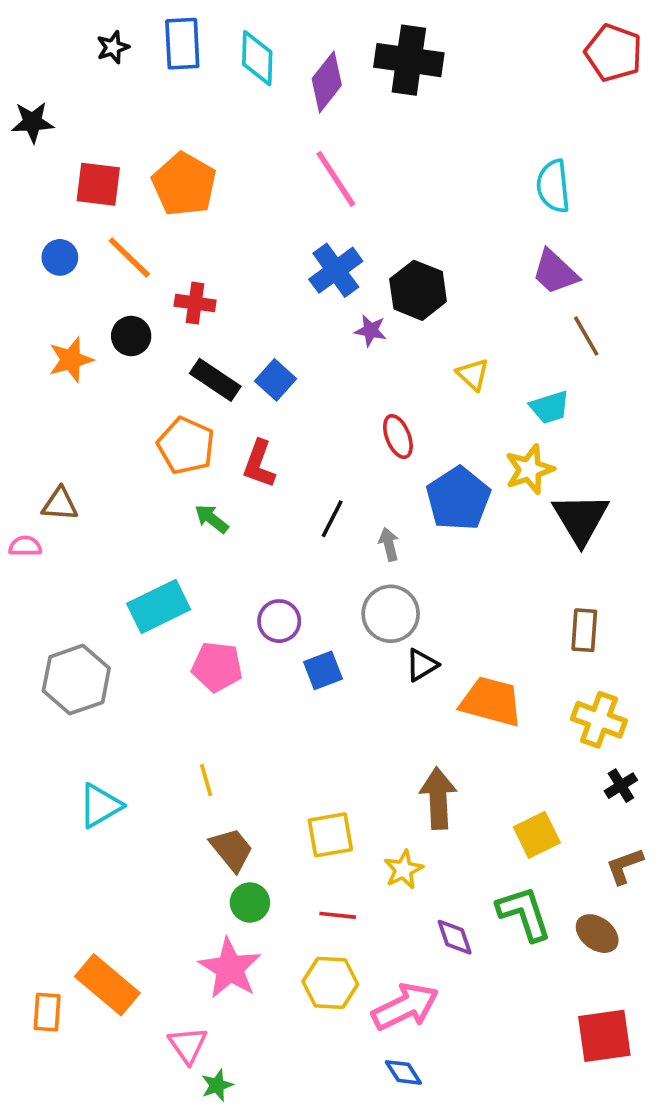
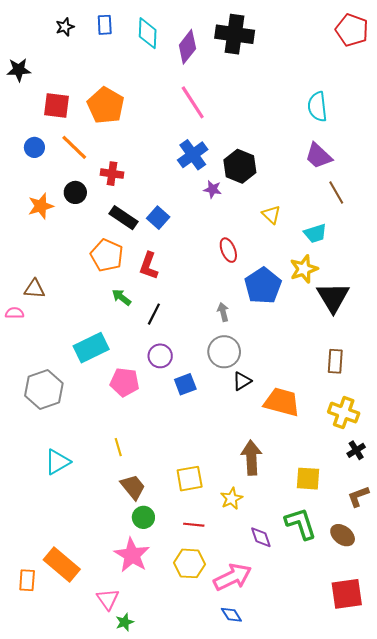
blue rectangle: (182, 44) -> (105, 25), size x0.7
black line: (332, 519) -> (154, 314), moved
yellow square: (537, 835) -> (308, 479), turned 30

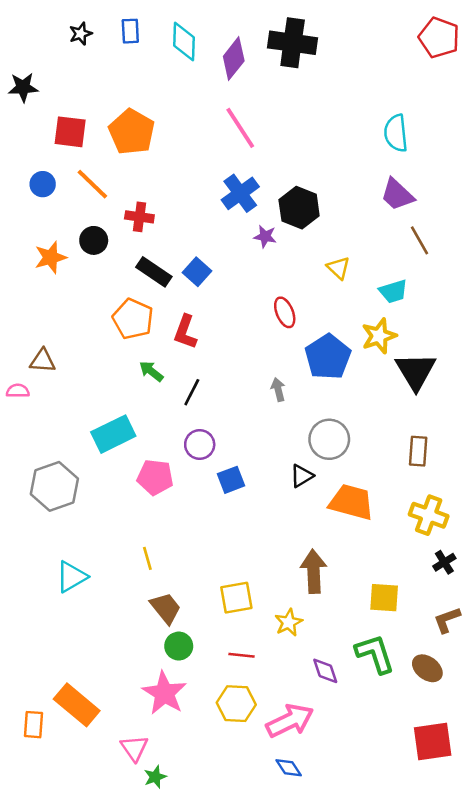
gray circle: (224, 352) -> (329, 439), moved

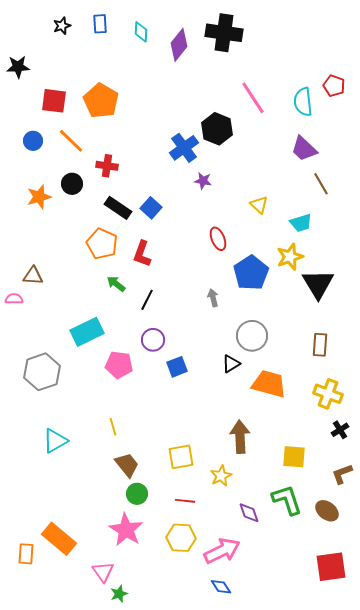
red pentagon: (439, 38) -> (334, 86), moved, size x0.7
cyan diamond: (184, 42) -> (141, 32), size x0.7
pink line: (240, 128) -> (253, 98), moved
black hexagon: (299, 208) -> (217, 129), moved

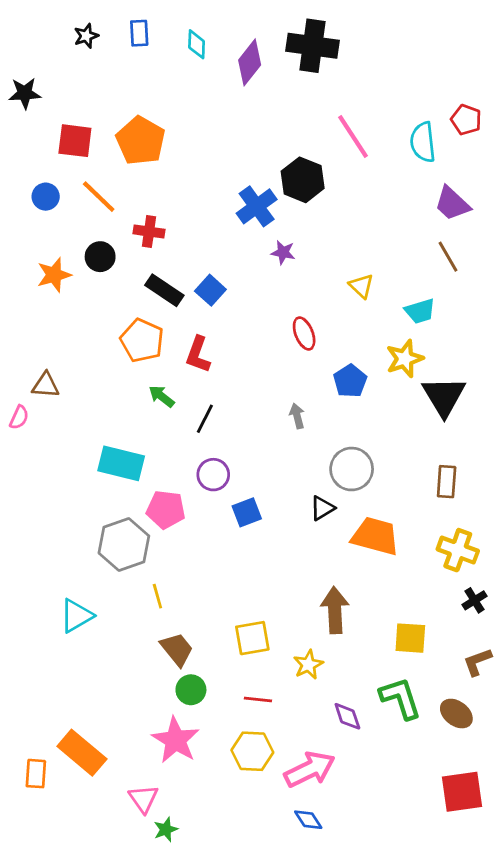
purple trapezoid: (304, 149) -> (452, 204), moved
blue pentagon: (251, 273) -> (350, 381), size x0.7
pink semicircle: (14, 299) -> (19, 417), turned 114
cyan rectangle: (87, 332) -> (121, 463), turned 40
gray hexagon: (42, 372) -> (124, 544), moved

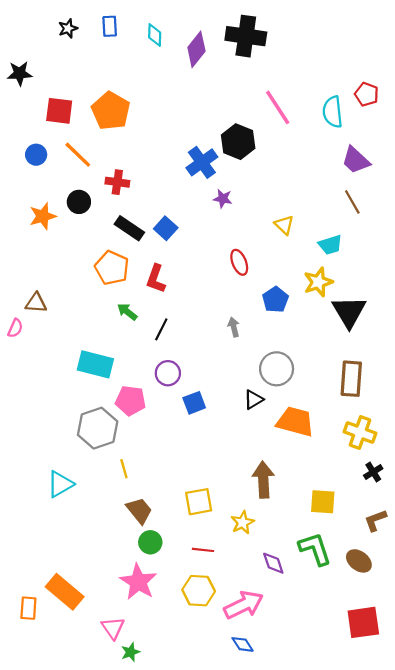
brown rectangle: (447, 482) -> (351, 379), size x1.4

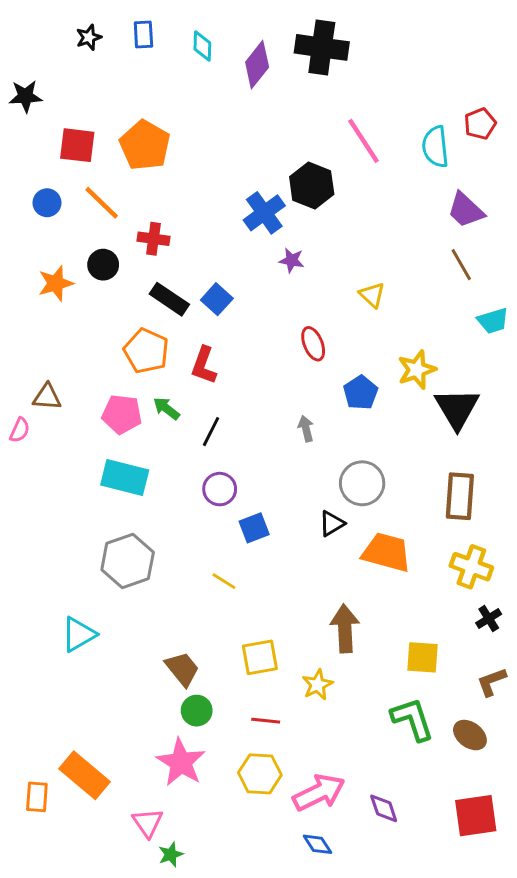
red pentagon: (367, 94) -> (480, 124), turned 30
cyan trapezoid: (330, 245) -> (493, 321), moved
pink pentagon: (131, 401) -> (122, 414), moved
yellow line: (124, 469) -> (224, 581), moved, turned -42
purple diamond: (273, 563) -> (384, 808), moved

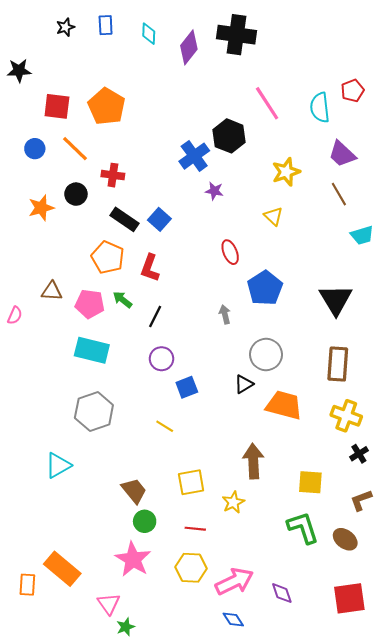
yellow star: (417, 370) -> (286, 172), moved
blue pentagon: (361, 393) -> (265, 288), size x1.4
brown triangle: (47, 397) -> (52, 291), moved

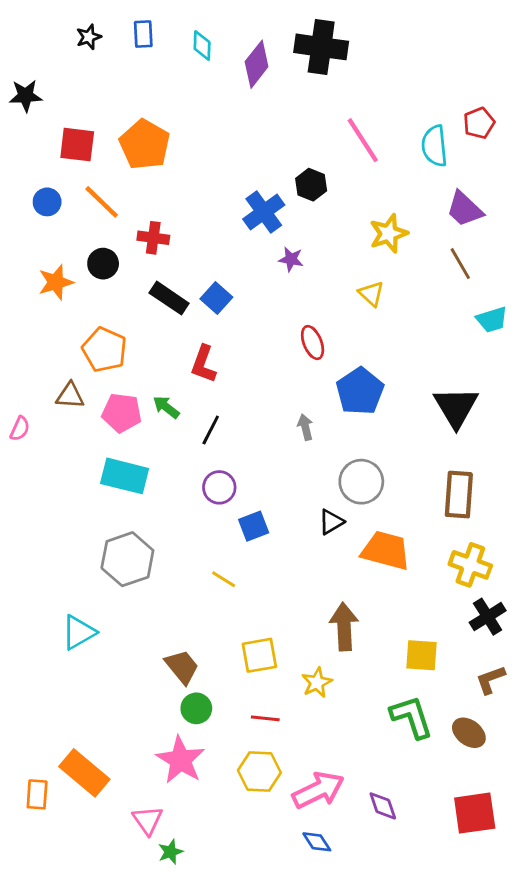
black hexagon: (229, 136) -> (311, 185), size x0.7
orange pentagon: (108, 257) -> (104, 350), moved
black cross: (359, 454) -> (488, 617), size x1.4

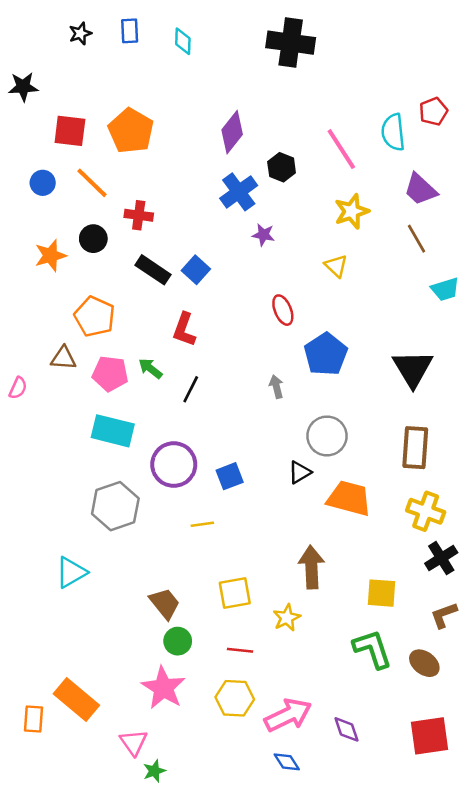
purple diamond: (257, 64) -> (232, 132), moved
pink line: (363, 140) -> (341, 149), moved
purple circle: (219, 487) -> (174, 465), moved, size x1.5
yellow line: (224, 579) -> (202, 524), turned -40

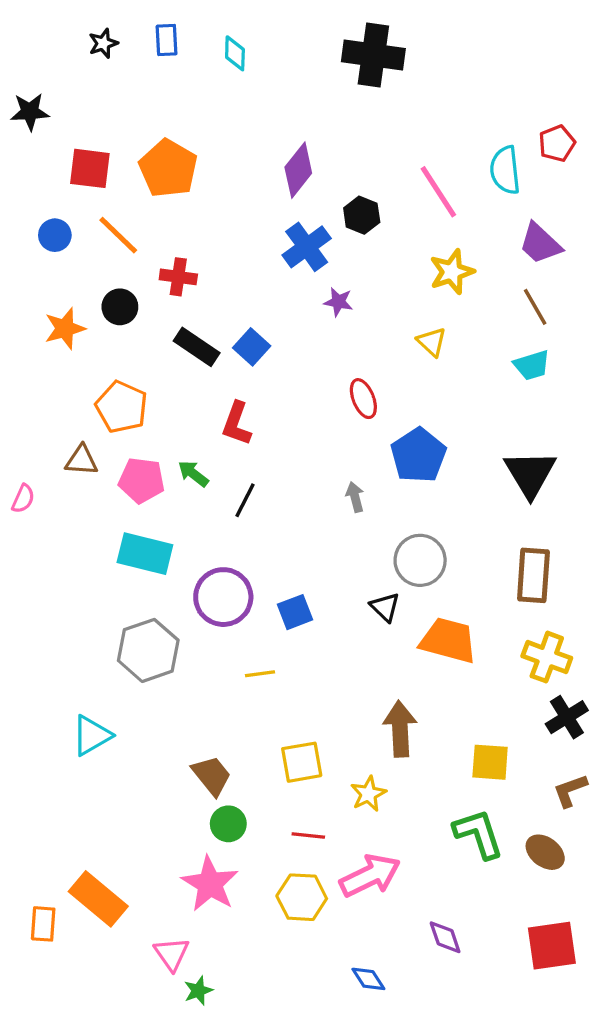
cyan trapezoid: (445, 289) -> (532, 365), moved
black triangle: (300, 472) -> (385, 607), turned -45
pink arrow: (288, 715) -> (370, 876), moved

